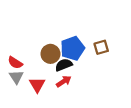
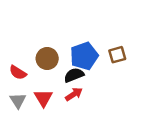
brown circle: (50, 54) -> (47, 59), moved
gray triangle: (16, 77) -> (18, 101), moved

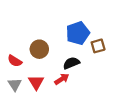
blue pentagon: (84, 56) -> (78, 33), moved
black semicircle: (74, 75) -> (71, 63), moved

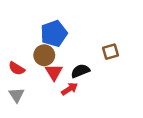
blue pentagon: (78, 33) -> (54, 34), moved
red triangle: (36, 82) -> (54, 72), moved

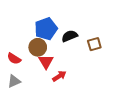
black semicircle: (80, 71) -> (70, 36), moved
gray triangle: (17, 95) -> (14, 81), turned 40

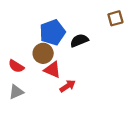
brown square: (94, 44) -> (115, 18), moved
red triangle: (46, 62) -> (52, 70), turned -35

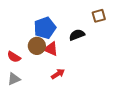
black semicircle: (79, 41) -> (77, 35), moved
red triangle: (52, 70) -> (51, 49), moved

